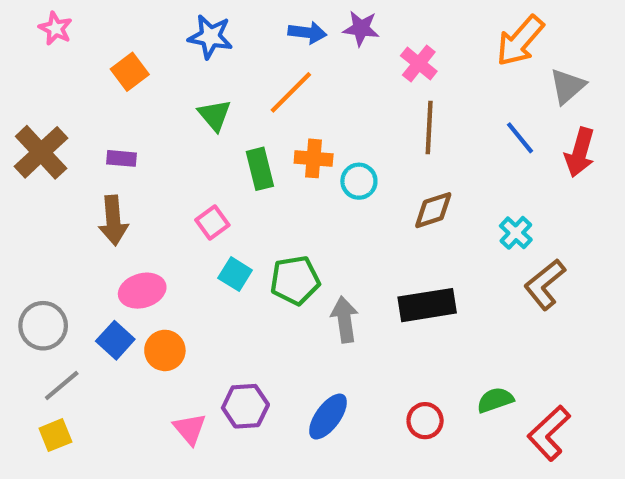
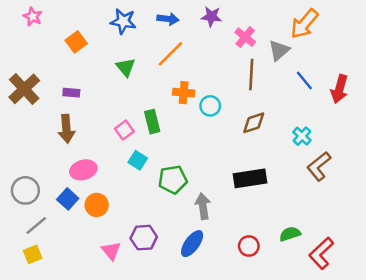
blue arrow: (307, 33) -> (168, 19), moved
gray triangle: (567, 86) -> (279, 50), moved
green rectangle: (260, 169) -> (152, 122), moved
green pentagon: (295, 280) -> (173, 180), moved
gray arrow: (344, 319) -> (203, 206), moved

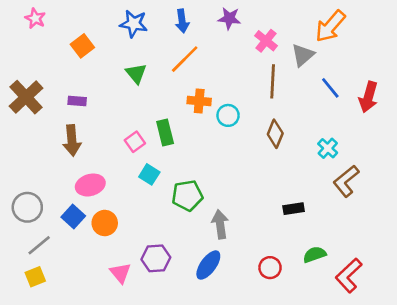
blue arrow: (168, 19) -> (182, 21), turned 75
brown diamond: (254, 123) -> (275, 134), turned -50
black rectangle: (250, 178) -> (294, 209), moved, size x0.6

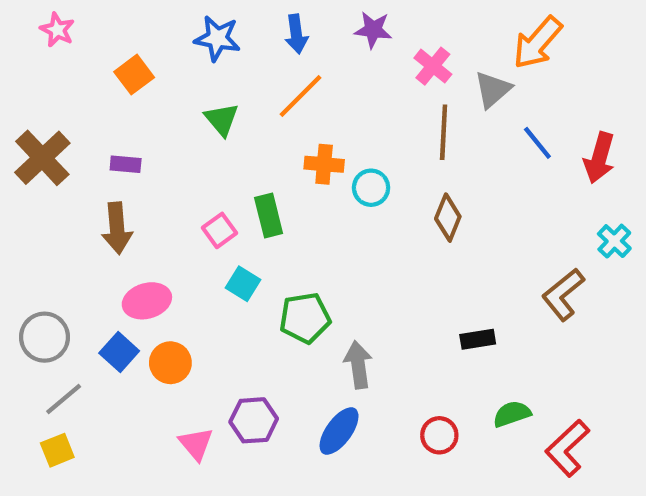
cyan cross: (328, 148) -> (614, 241), moved

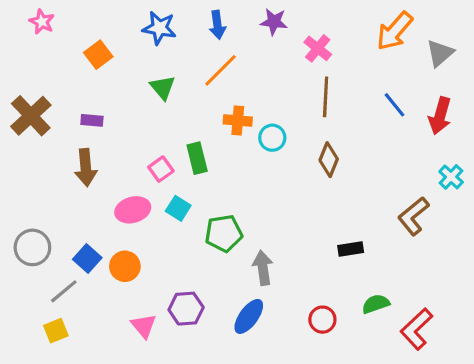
gray triangle: (493, 90) -> (440, 53), moved
pink ellipse: (147, 301) -> (133, 210), moved
gray line: (64, 399) -> (64, 291), moved
yellow square: (57, 450) -> (56, 331), moved

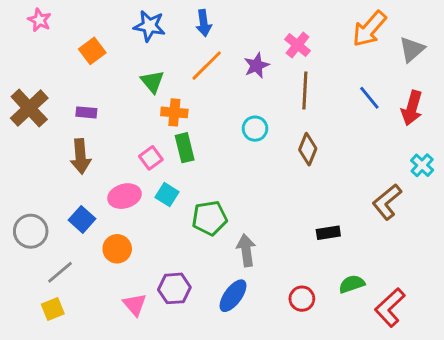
purple star: (274, 22) -> (256, 66), moved, turned -30
orange cross: (238, 120) -> (174, 112), moved
blue square: (87, 258) -> (82, 219), moved

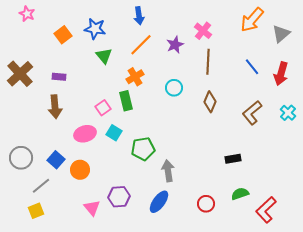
blue star: (149, 26) -> (95, 29), moved
orange cross: (174, 112) -> (135, 77), moved, turned -36
brown L-shape: (387, 202) -> (252, 113), moved
blue square: (82, 219) -> (56, 160), moved
black rectangle: (328, 233) -> (233, 159), moved

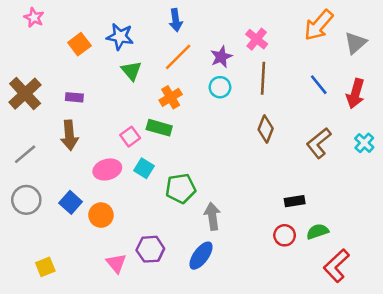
cyan circle: (174, 88) -> (220, 87), moved
green rectangle: (126, 101) -> (159, 128), turned -60
gray line: (41, 186) -> (25, 154), moved
green semicircle: (240, 194) -> (317, 231), moved
red circle: (206, 204) -> (285, 235), moved

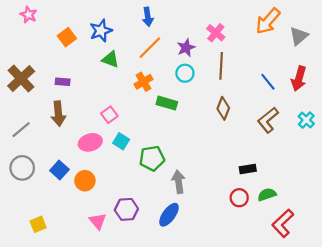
blue star: (120, 37) -> (101, 31), turned -30
green triangle: (131, 71) -> (110, 59), turned -30
blue line: (319, 85) -> (268, 82), moved
green rectangle: (159, 128) -> (167, 103), moved

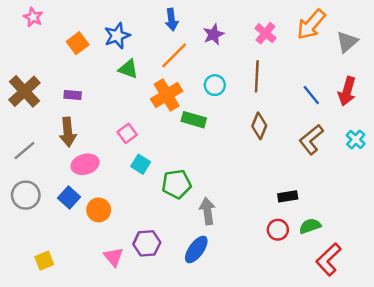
pink cross: (216, 33) -> (265, 33), moved
purple star: (186, 48) -> (214, 34), moved
orange cross: (143, 82) -> (167, 95), size x1.4
pink ellipse: (90, 142) -> (85, 164), moved

